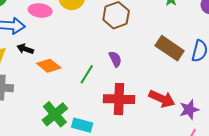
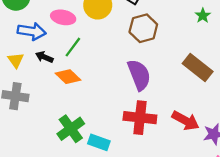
purple semicircle: (115, 59) -> (139, 75), size x1.8
green line: (87, 74) -> (73, 47), moved

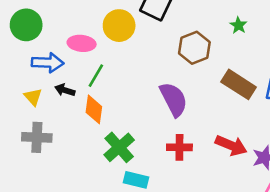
brown hexagon: (143, 28) -> (194, 48), moved
orange diamond: (68, 77) -> (94, 109), turned 60
red cross: (140, 118) -> (179, 147), size x0.7
green cross: (71, 129) -> (119, 147), moved

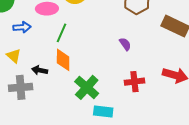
blue arrow: (48, 63) -> (22, 27), size x0.7
black arrow: (65, 90) -> (40, 70), moved
purple semicircle: (174, 99) -> (125, 44), size x0.5

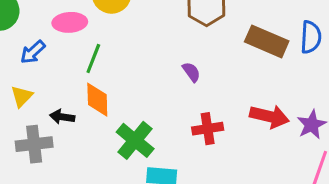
blue arrow: (22, 27) -> (33, 52), turned 144
yellow triangle: (14, 56) -> (22, 96), turned 35

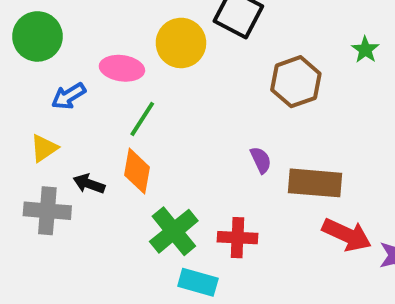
brown rectangle: (267, 41) -> (315, 183), moved, turned -30
red cross: (208, 129) -> (237, 238), moved

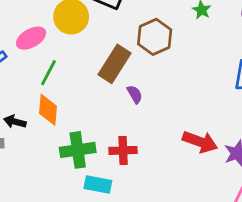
pink ellipse: (122, 68) -> (31, 38), turned -32
brown rectangle: (315, 183) -> (114, 64), moved, turned -57
green cross: (174, 231) -> (78, 150), turned 36

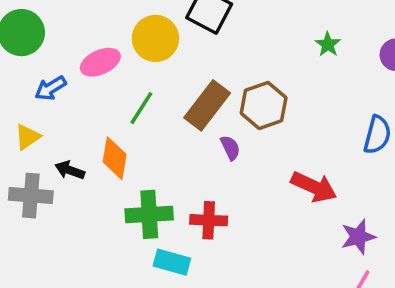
brown hexagon: (155, 37) -> (264, 105), moved
green line: (48, 73) -> (141, 108), moved
red arrow: (200, 142) -> (314, 187), moved

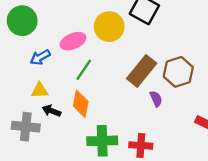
green line: (141, 108) -> (84, 70), moved
yellow triangle: (27, 137) -> (40, 90), moved, turned 30

